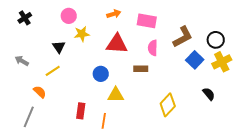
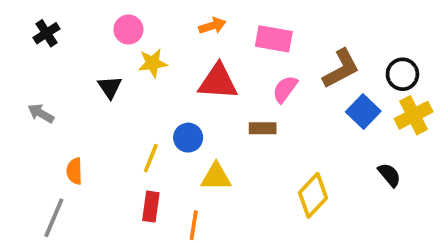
pink semicircle: (153, 48) -> (285, 89), turned 35
yellow line: (53, 71) -> (151, 158), moved, turned -35
orange semicircle: (40, 92) -> (74, 171), turned -136

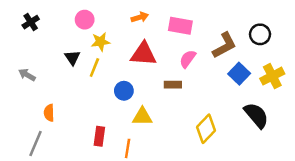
black circle: (402, 74) -> (260, 34), moved
yellow line: (151, 158) -> (94, 67), moved
black semicircle: (389, 175) -> (256, 115), size x1.6

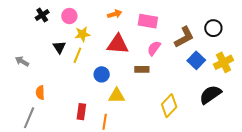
black cross: (31, 22) -> (42, 15), moved
black semicircle: (256, 115) -> (210, 95), turned -85

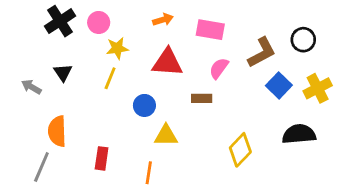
black cross: (42, 15) -> (60, 21), size x1.5
black triangle: (59, 47) -> (63, 73), moved
orange semicircle: (40, 93) -> (57, 131), size x1.5
black semicircle: (210, 95) -> (299, 134), turned 30
red rectangle: (81, 112) -> (102, 158), moved

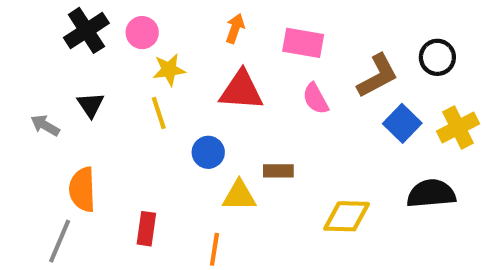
orange arrow: (163, 20) -> (235, 28), turned -54
pink semicircle: (219, 68) -> (316, 99), turned -65
yellow line: (110, 78) -> (159, 113), turned -40
brown rectangle: (202, 98) -> (278, 171), moved
yellow diamond: (240, 150) -> (347, 216), turned 48

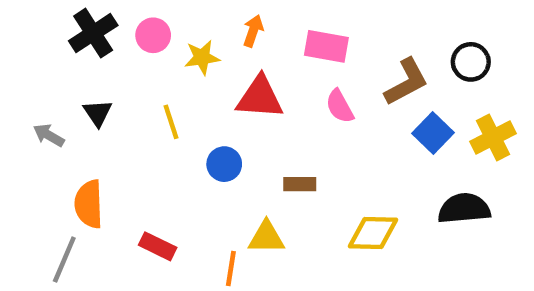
yellow star: (169, 70) -> (202, 57), moved
yellow triangle: (239, 196) -> (266, 237), moved
red rectangle: (146, 229) -> (158, 246), turned -72

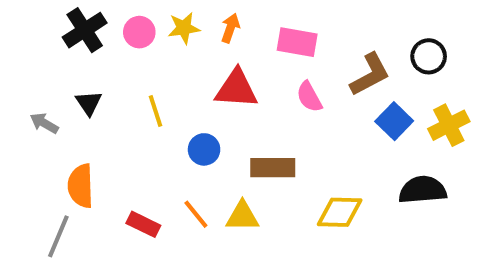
yellow star: (202, 57) -> (184, 28), moved
brown rectangle: (300, 184) -> (273, 168), size x1.5
orange line: (231, 268) -> (196, 214), moved, turned -48

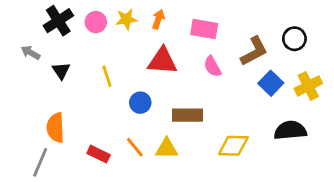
gray arrow: (44, 123) -> (31, 53), moved

